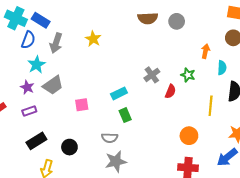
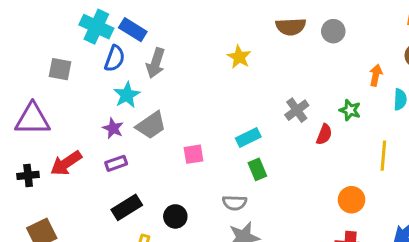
yellow star: (93, 39) -> (239, 57), moved

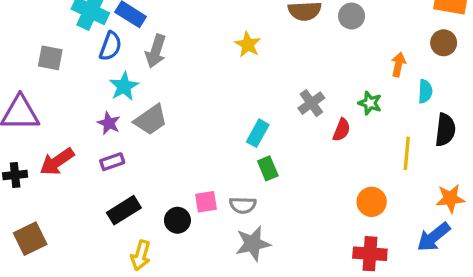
cyan rectangle: (248, 137) -> (258, 133), turned -35
pink square: (194, 154) -> (206, 202), moved

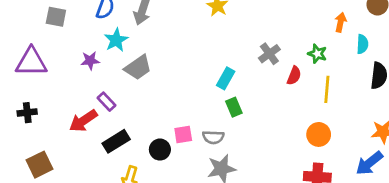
purple star: (109, 123) -> (90, 61), moved, turned -30
yellow line: (407, 153) -> (327, 89), moved
red arrow: (57, 162) -> (83, 121), moved
purple rectangle: (112, 162) -> (107, 102), turned 66

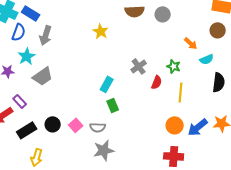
orange arrow: (341, 22) -> (191, 43), turned 120
cyan semicircle: (362, 44) -> (207, 59), turned 64
pink square: (183, 134) -> (76, 125), turned -32
black circle: (160, 150) -> (53, 124), moved
blue arrow: (369, 163) -> (198, 127), moved

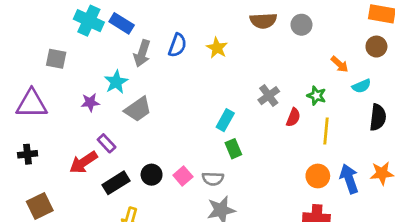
blue semicircle: (19, 32) -> (177, 45), moved
blue arrow: (198, 127) -> (349, 179), turned 110

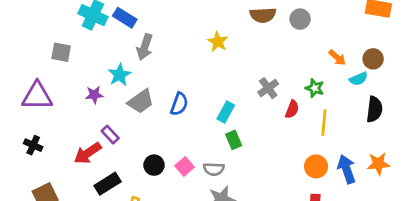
blue semicircle: (177, 45) -> (179, 104), moved
brown circle: (376, 47) -> (373, 59), moved
black cross: (28, 154) -> (33, 145), turned 30
black rectangle: (116, 183) -> (108, 184), moved

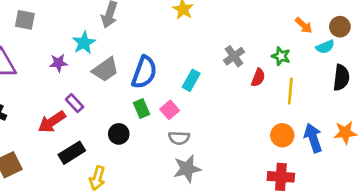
blue semicircle: (179, 104) -> (144, 72), size x1.4
green rectangle: (234, 140) -> (142, 108), moved
pink square: (185, 166) -> (170, 110), moved

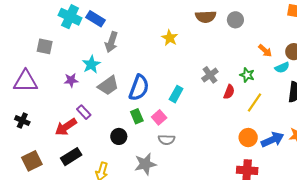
yellow line: (290, 91) -> (254, 103), turned 30
blue arrow: (313, 138) -> (273, 140), turned 85
black rectangle: (72, 153) -> (71, 157), moved
gray star: (187, 169) -> (145, 164), moved

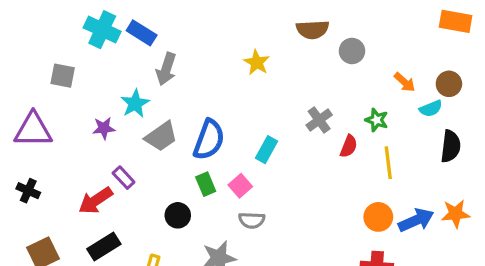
gray circle: (235, 20) -> (352, 51), moved
yellow line: (254, 103) -> (388, 163), turned -42

